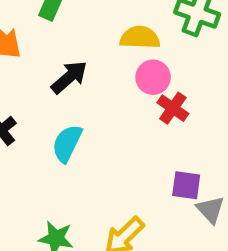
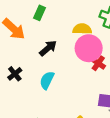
pink circle: (153, 77) -> (89, 48), size x1.6

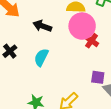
black arrow: (48, 48) -> (42, 26), turned -120

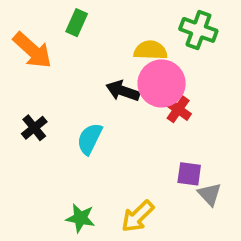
black arrow: (42, 26) -> (123, 91), moved

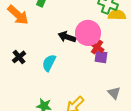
yellow semicircle: (150, 50) -> (117, 15), moved
purple square: (189, 174) -> (101, 57), moved

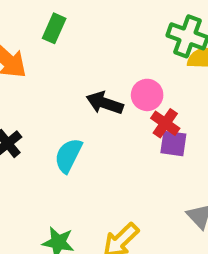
pink circle: (88, 33) -> (147, 95), size x0.6

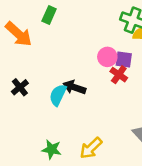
black arrow: (105, 103) -> (74, 87), moved
purple square: (173, 143) -> (124, 59), moved

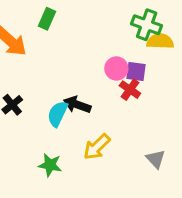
yellow arrow: (91, 148) -> (97, 147), moved
green star: (52, 149) -> (50, 165), moved

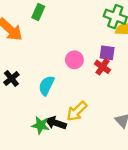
pink circle: (116, 68) -> (74, 60), moved
black arrow: (77, 105) -> (56, 123), moved

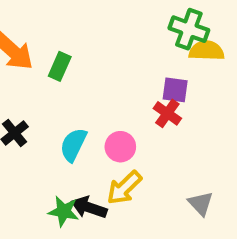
green rectangle: (38, 12) -> (60, 66), moved
pink circle: (74, 60) -> (120, 147), moved

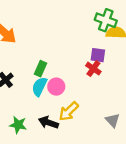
green rectangle: (60, 66) -> (41, 69), moved
pink circle: (120, 147) -> (56, 87), moved
green star: (64, 211) -> (18, 125), moved

